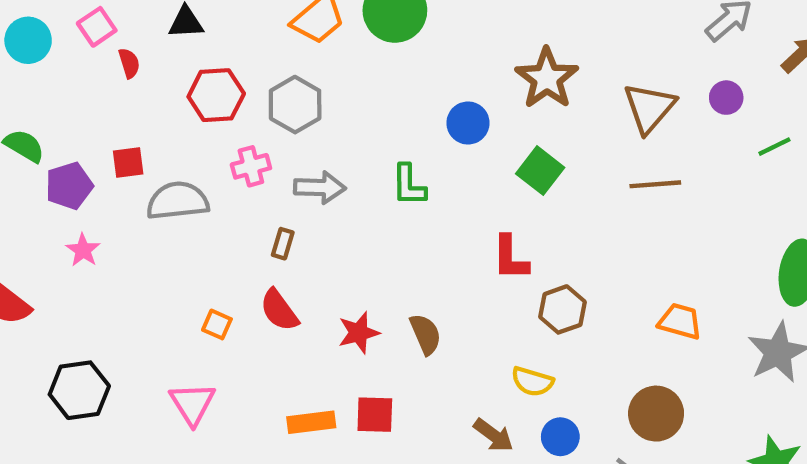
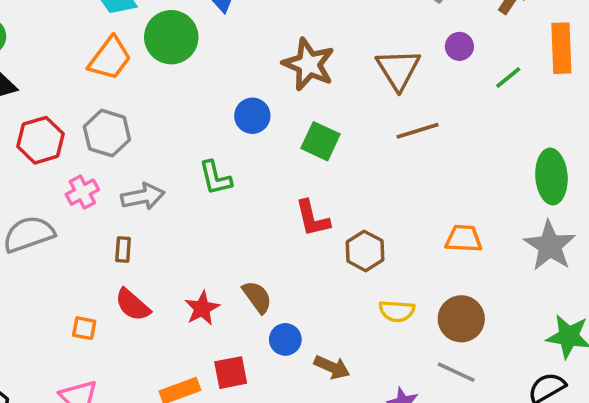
yellow semicircle: (532, 382) -> (397, 311), moved
blue circle: (560, 437) -> (285, 339), moved

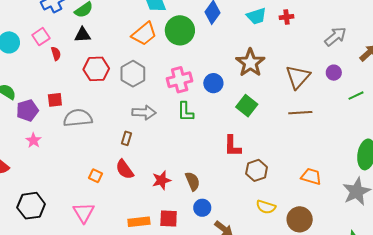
pink cross: (82, 192) -> (180, 80), moved, size x1.4

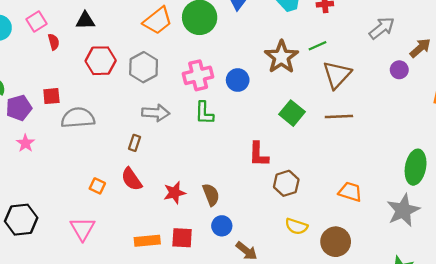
purple circle: (334, 73) -> (399, 70), moved
green line: (356, 96) -> (317, 46), moved
green square: (247, 106) -> (292, 113), moved

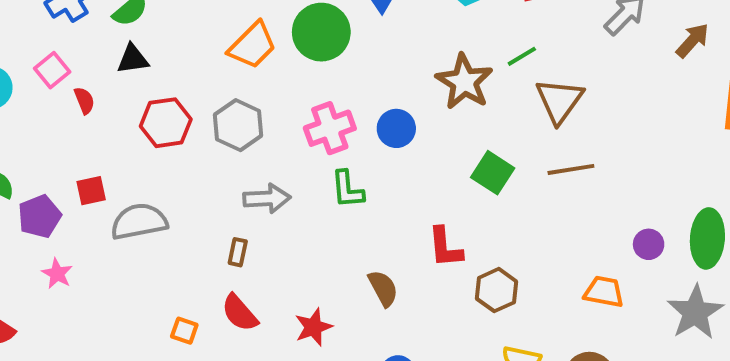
purple circle: (399, 70) -> (649, 244), moved
brown semicircle: (211, 195) -> (383, 288), moved

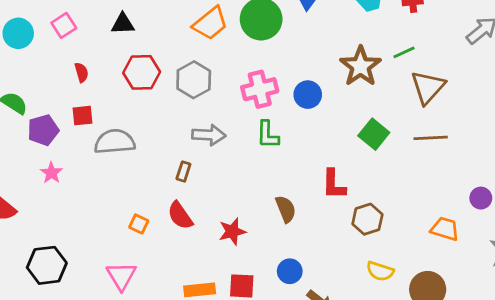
red semicircle: (84, 100) -> (81, 72), moved

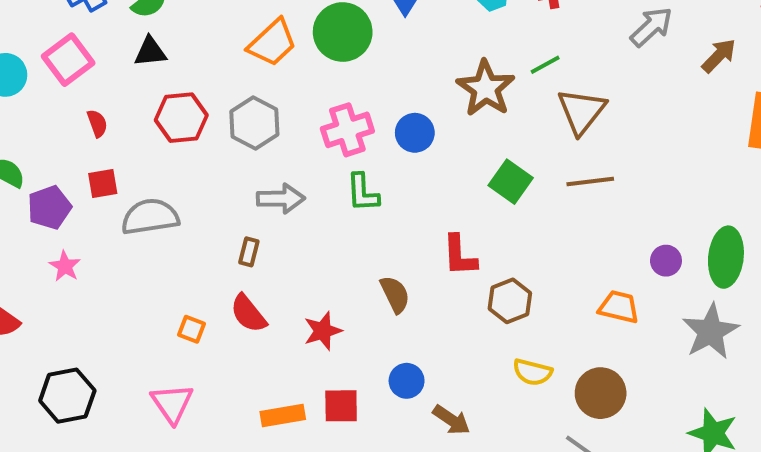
pink square: (64, 25) -> (68, 60), size x1.4

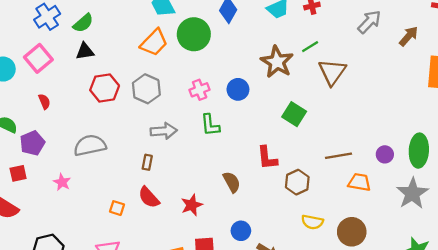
red semicircle: (97, 123) -> (44, 102), moved
pink cross: (347, 130) -> (200, 90), size x0.7
brown line: (590, 181) -> (338, 156), moved
red square: (103, 183) -> (18, 173), moved
pink star: (65, 266) -> (62, 182), moved

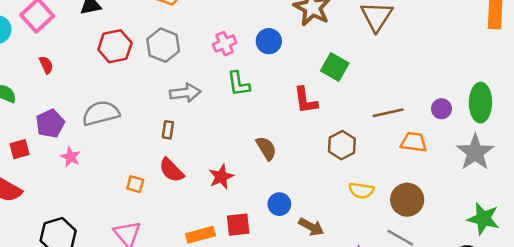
purple pentagon: (32, 143) -> (50, 124), moved
red L-shape: (267, 158) -> (306, 100), moved

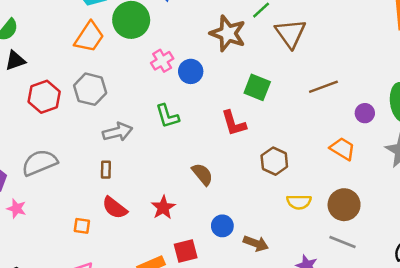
pink cross: (224, 44) -> (162, 61), moved
brown line: (388, 113) -> (323, 87), moved
orange trapezoid: (414, 142) -> (343, 149), turned 32

